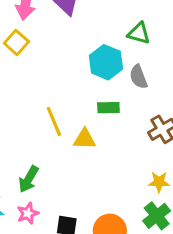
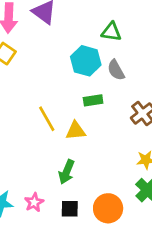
green arrow: (29, 179) -> (67, 172), moved

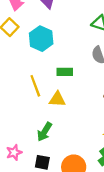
cyan hexagon: (86, 61) -> (41, 39), moved
green rectangle: (93, 100) -> (65, 72), moved

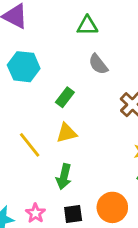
green rectangle: (65, 72) -> (65, 97), turned -35
yellow line: (35, 86) -> (30, 145), moved

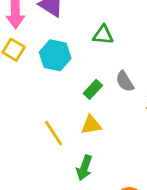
green triangle: (87, 26) -> (103, 35), moved
gray semicircle: (98, 64) -> (125, 81), moved

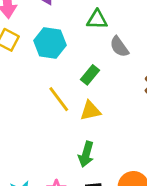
gray semicircle: (125, 81) -> (119, 47), moved
yellow line: (54, 133) -> (59, 99), moved

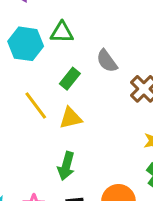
green triangle: (97, 20) -> (62, 32), moved
gray semicircle: (119, 47) -> (107, 61), moved

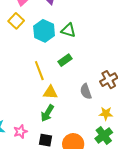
gray semicircle: (107, 61) -> (86, 91), moved
yellow triangle: (71, 118) -> (50, 92), moved

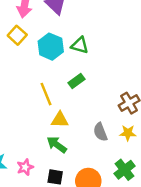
gray semicircle: (86, 91) -> (100, 132), moved
green arrow: (47, 113) -> (57, 145), turned 96
yellow star: (106, 114) -> (128, 133), moved

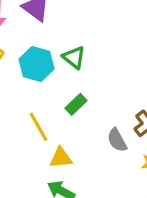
green triangle: (80, 45) -> (74, 57), turned 30
gray semicircle: (100, 132) -> (117, 140), moved

